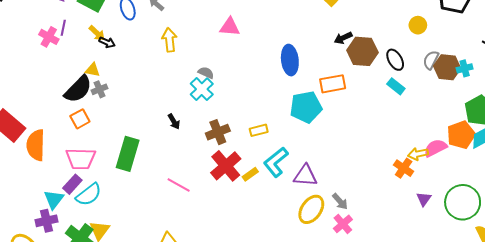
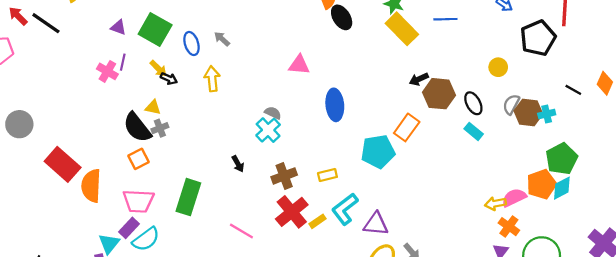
yellow arrow: (169, 40) -> (212, 79), moved
blue ellipse: (290, 60) -> (335, 105), moved
orange rectangle: (333, 84) -> (407, 127), turned -45
black semicircle: (78, 89) -> (137, 127), turned 96
orange cross: (404, 168) -> (509, 227), moved

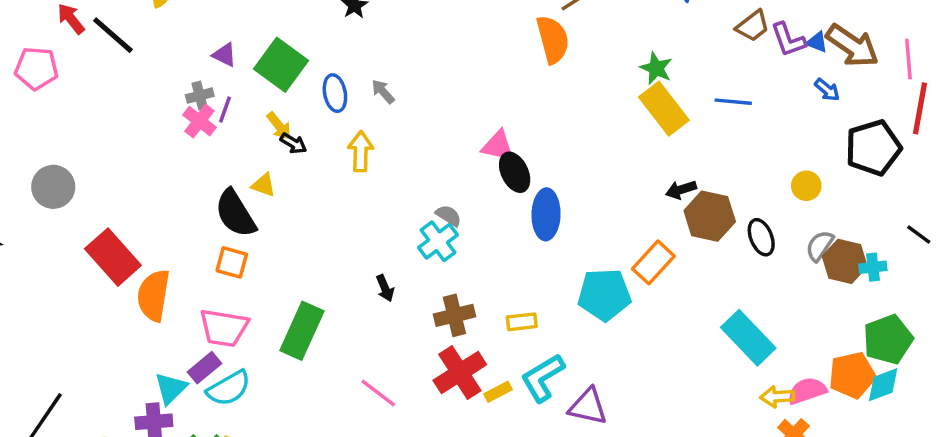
black ellipse: (342, 17) -> (515, 172), moved
gray cross: (160, 128) -> (200, 96), moved
cyan rectangle: (474, 131) -> (748, 338), moved, size x1.8
orange square: (138, 159) -> (232, 262), turned 36

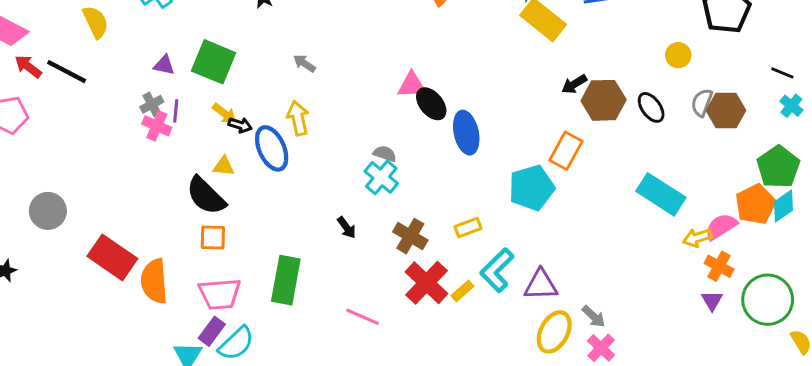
blue ellipse: (335, 93) -> (272, 148), moved, size x1.4
cyan cross: (873, 267) -> (791, 106), moved, turned -30
brown cross: (454, 315) -> (410, 236), turned -32

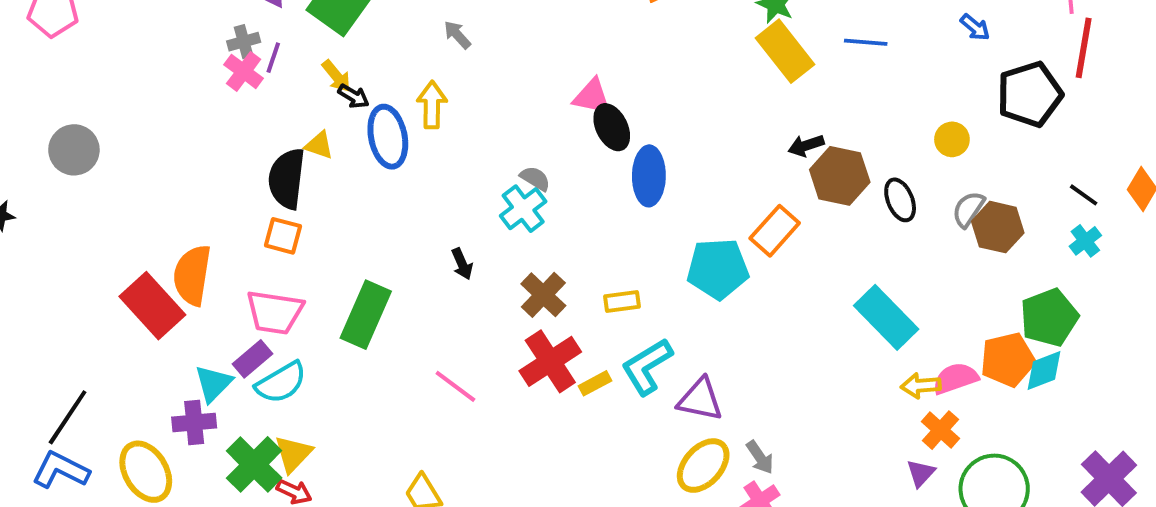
black semicircle: (206, 196) -> (287, 179), turned 39
red rectangle: (112, 257) -> (152, 306), moved

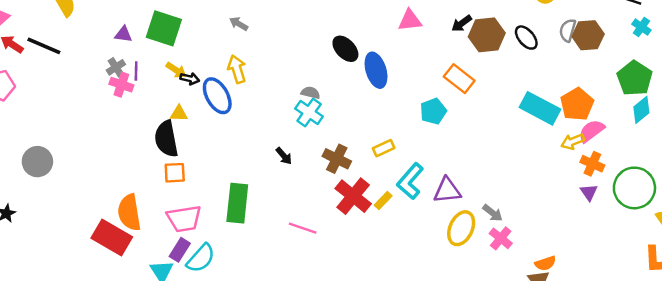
pink triangle: (592, 97) -> (410, 20), moved
orange rectangle: (775, 231) -> (459, 79), turned -76
cyan pentagon: (718, 269) -> (433, 111), size x0.7
orange pentagon: (1008, 360) -> (577, 104), moved

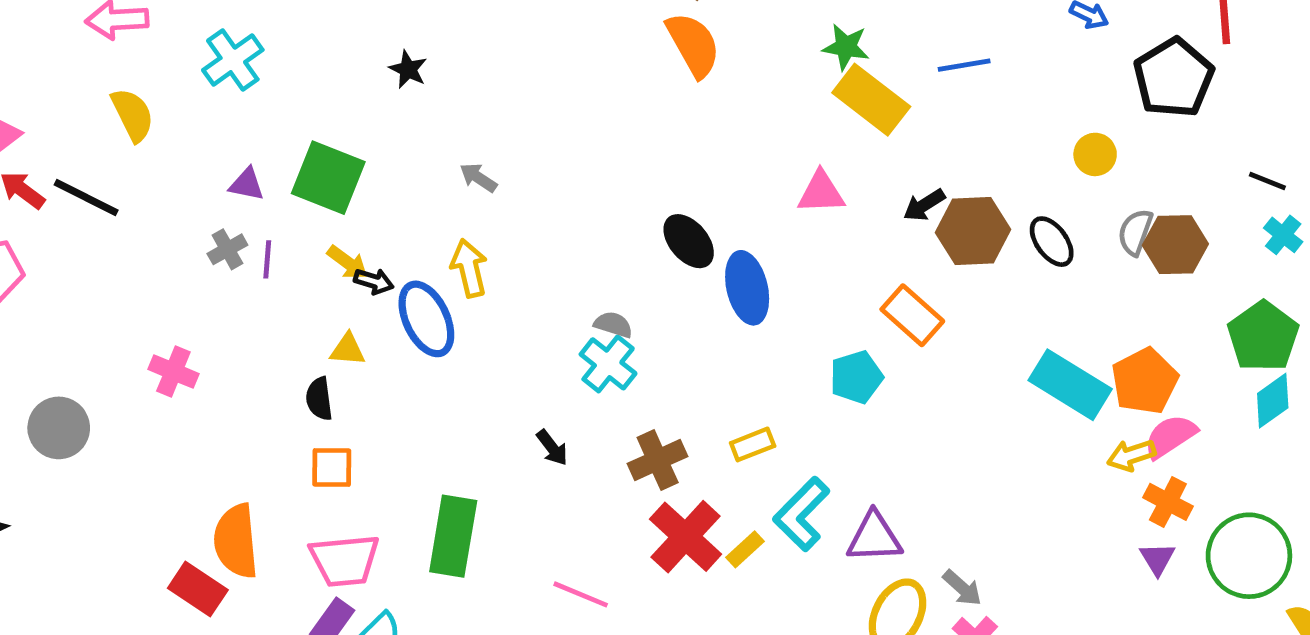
pink cross: (121, 85) -> (173, 372), moved
black semicircle: (166, 139) -> (319, 399), size x0.6
brown cross: (337, 159) -> (658, 460), turned 36
red rectangle: (112, 237) -> (198, 589), size x0.7

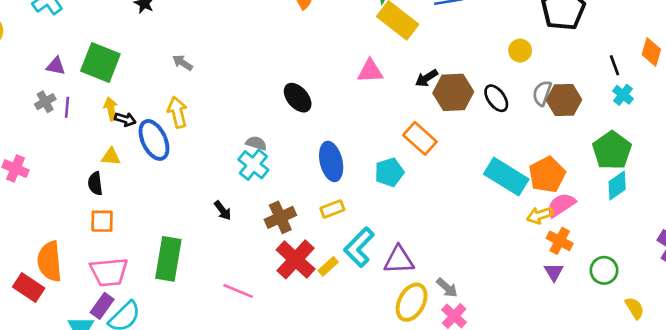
black line: (1267, 181) -> (614, 65), turned 48
yellow arrow: (347, 262) -> (111, 109), turned -140
blue ellipse: (747, 288) -> (331, 161), moved
green circle: (1249, 556) -> (604, 270), size x0.6

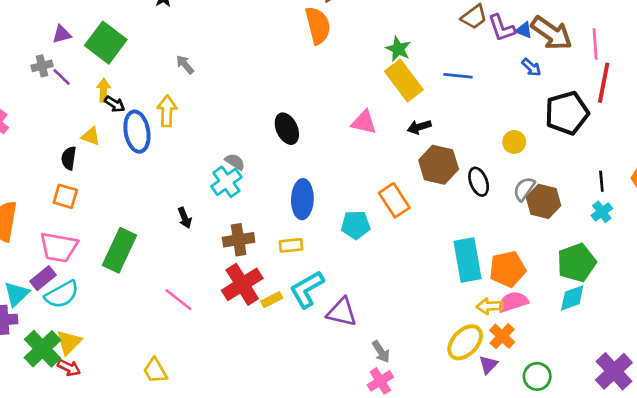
purple triangle: (56, 66) -> (62, 34), turned -42
black arrow: (427, 78) -> (419, 127), moved
purple line: (67, 107) -> (62, 77), turned -66
cyan rectangle: (506, 177) -> (468, 260), turned 33
yellow ellipse: (412, 302) -> (465, 342), moved

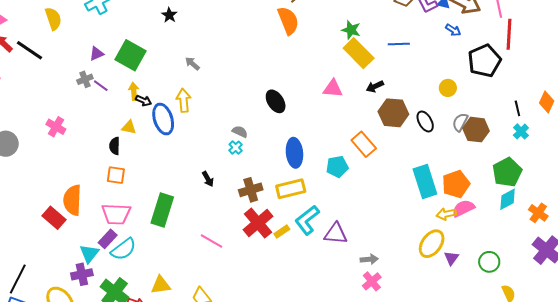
cyan cross: (226, 182) -> (236, 148), size x0.6
yellow rectangle: (291, 245) -> (291, 189), size x1.6
orange cross: (502, 336) -> (538, 213), moved
yellow triangle: (69, 342) -> (161, 285), moved, turned 45
gray arrow: (381, 352) -> (369, 259), turned -54

